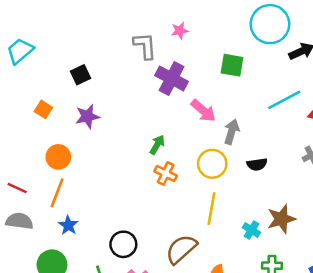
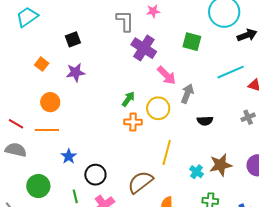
yellow circle: (212, 164) -> (158, 108), moved
orange cross: (166, 174) -> (133, 122), turned -30
orange line: (57, 193) -> (47, 130), turned 65
blue star: (68, 225) -> (69, 156), moved

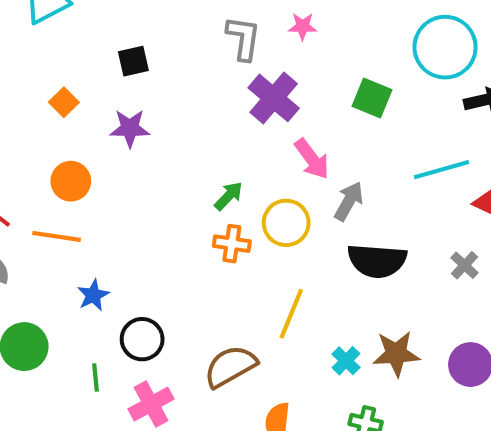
gray cross: (248, 117) -> (464, 265), turned -32
black semicircle: (205, 121) -> (377, 261), size x1.8

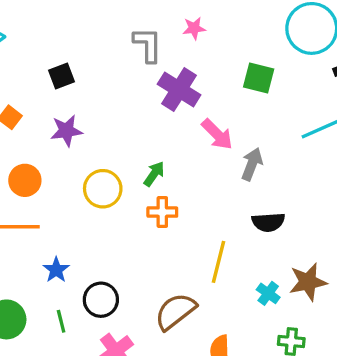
yellow circle: (286, 223) -> (103, 189), moved
black semicircle: (377, 261) -> (268, 222), moved, size x0.7
green line: (95, 377) -> (61, 321), moved

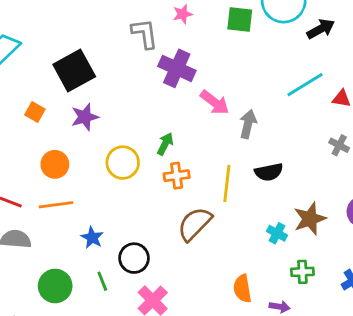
black square: (62, 76) -> (74, 71), size x1.8
green square: (259, 78) -> (240, 19), moved
yellow line: (219, 262) -> (227, 183), moved
brown semicircle: (175, 311) -> (195, 224), moved

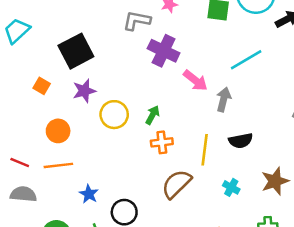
gray L-shape: (145, 34) -> (137, 21), turned -72
cyan line: (305, 85) -> (246, 60), moved
yellow circle: (123, 163) -> (114, 115), moved
cyan cross: (277, 233) -> (231, 187), moved

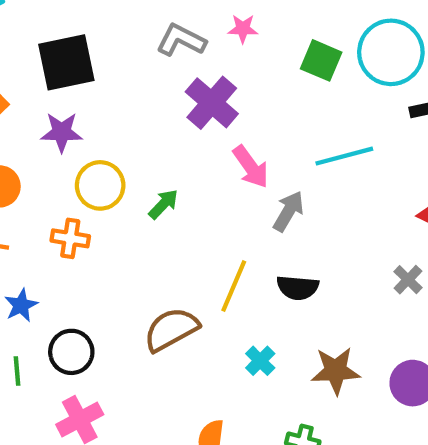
orange cross: (162, 142) -> (70, 238), moved

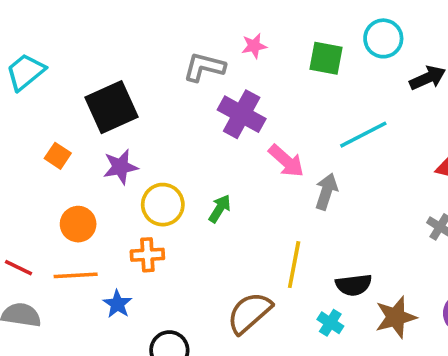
cyan circle: (391, 52) -> (383, 38), size x0.7
black semicircle: (298, 288) -> (354, 285), moved
blue star: (21, 305) -> (117, 304), moved

